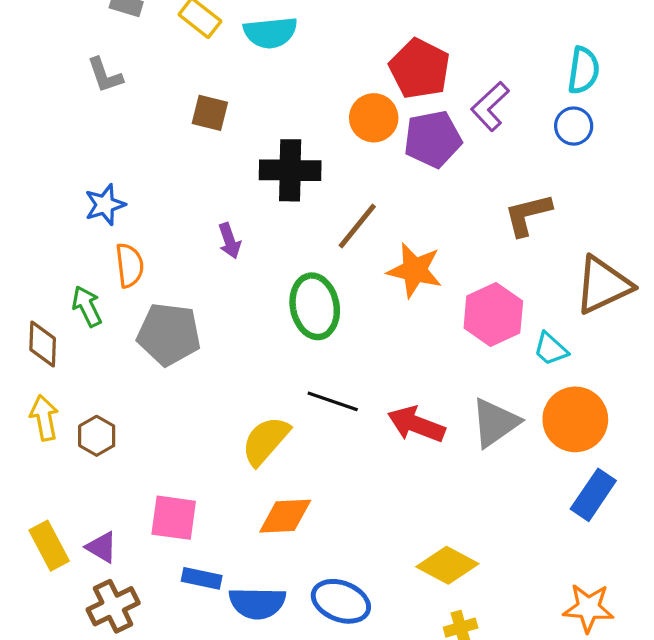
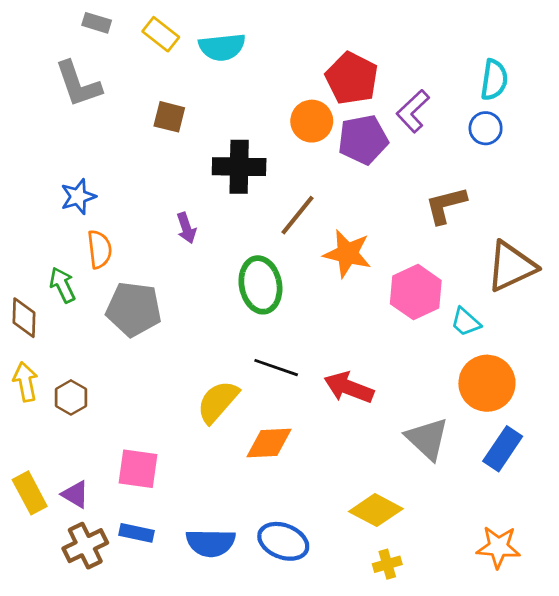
gray L-shape: (105, 75) -> (78, 84), size x1.5
gray triangle: (495, 423) -> (427, 439), moved, turned -42
orange diamond: (285, 516) -> (269, 443), moved
blue rectangle: (202, 578) -> (137, 533), moved

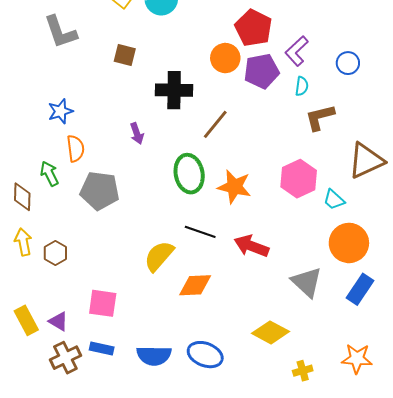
cyan semicircle: (494, 80) -> (302, 86), moved, size x0.7
orange star: (347, 254) -> (234, 187), moved
yellow cross: (387, 564) -> (303, 371), moved

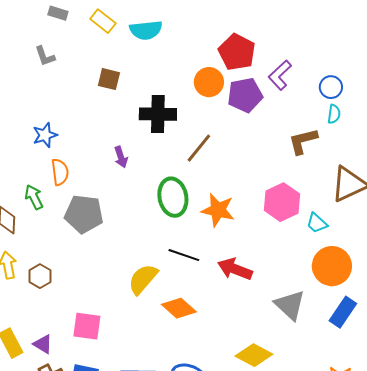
gray L-shape: (60, 32) -> (45, 56), size x0.6
cyan semicircle: (302, 86) -> (334, 114), moved
orange diamond: (195, 285) -> (179, 308), turned 44

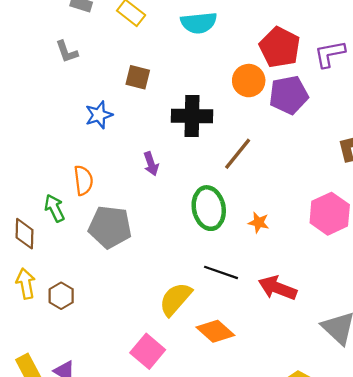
cyan semicircle: (146, 30) -> (199, 23), moved
purple L-shape: (280, 75) -> (330, 54), moved, turned 32
blue star: (45, 135) -> (99, 115), moved
orange star: (218, 210) -> (259, 223), size x0.6
pink square: (87, 326) -> (148, 351), moved, turned 32

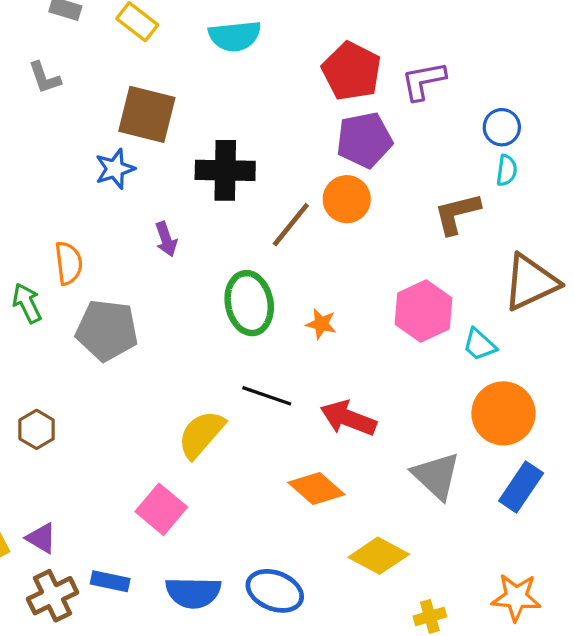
brown square: (138, 77) -> (147, 114), size x1.6
orange circle: (249, 81) -> (347, 199), moved
blue star: (99, 115) -> (115, 169), moved
orange diamond: (215, 331) -> (316, 489), moved

